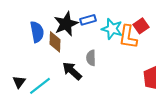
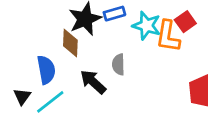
blue semicircle: (37, 32) -> (46, 70), moved

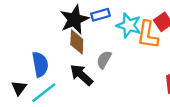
brown diamond: (70, 43) -> (77, 42), moved
gray semicircle: (118, 64) -> (104, 60), turned 30

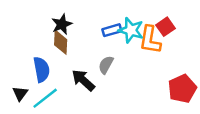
blue rectangle: (100, 15) -> (112, 30), moved
black star: (74, 19) -> (62, 24), moved, size x0.7
brown diamond: (77, 42) -> (61, 42), moved

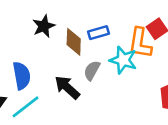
cyan star: (131, 30) -> (123, 60), moved
brown diamond: (61, 42) -> (74, 42), moved

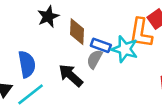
blue rectangle: (98, 33) -> (101, 45), moved, turned 36

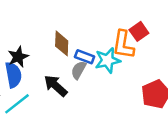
black star: (48, 17) -> (18, 57), moved
cyan star: (125, 49) -> (108, 60), turned -30

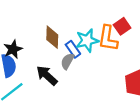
blue rectangle: (85, 57) -> (73, 49), turned 35
cyan star: (108, 60) -> (87, 40), moved

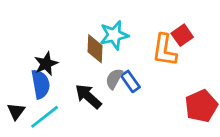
cyan star: (87, 40) -> (114, 35), moved
blue rectangle: (73, 49) -> (130, 81), moved

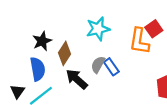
brown diamond: (95, 49) -> (64, 53), moved, turned 30
black star: (46, 64) -> (42, 41), moved

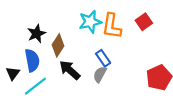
orange L-shape: (139, 41) -> (112, 26), moved
gray semicircle: (98, 65) -> (100, 74), moved
black triangle: (17, 91) -> (13, 73), moved

